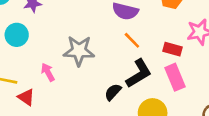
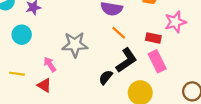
red triangle: (26, 97) -> (44, 85), moved

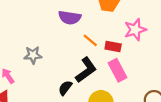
orange line: (119, 33) -> (90, 40), moved
gray star: (75, 45) -> (33, 55), size x0.7

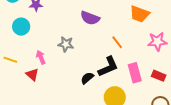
purple semicircle: (70, 18) -> (90, 18), moved
red rectangle: (113, 47) -> (159, 76), moved

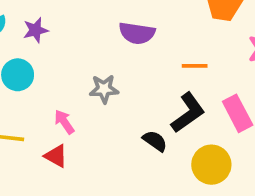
orange line: (117, 42) -> (195, 66), turned -40
black semicircle: (87, 78) -> (155, 141), turned 88

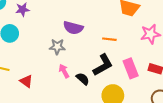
purple semicircle: (137, 33) -> (73, 28), moved
pink arrow: (64, 122) -> (64, 71), moved

